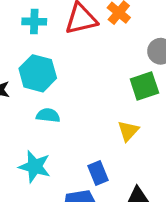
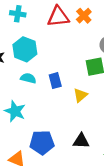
cyan cross: (34, 22) -> (18, 14), moved
blue rectangle: (98, 173) -> (55, 81), moved

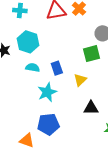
cyan star: (15, 111) -> (47, 92), moved, turned 30
black triangle: (81, 141) -> (91, 108), moved

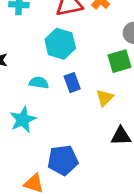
cyan hexagon: (28, 42) -> (60, 44), moved
cyan star: (47, 92) -> (23, 120), moved

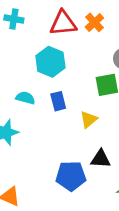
blue pentagon: (63, 160) -> (71, 176), moved

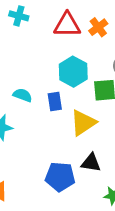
cyan hexagon: (50, 62) -> (73, 72), moved
yellow triangle: (89, 120) -> (83, 123), size x1.5

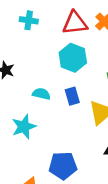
cyan hexagon: (73, 72) -> (73, 58), moved
blue pentagon: (60, 177) -> (63, 166), moved

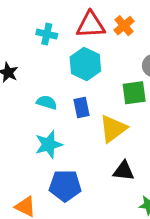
cyan cross: (29, 20) -> (47, 34), moved
cyan star: (24, 127) -> (49, 145), moved

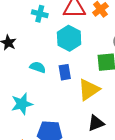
cyan star: (49, 145) -> (22, 104), moved
black triangle: (124, 171) -> (96, 123), turned -30

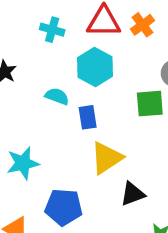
cyan semicircle: (38, 67) -> (57, 96), moved
yellow triangle: (89, 90) -> (107, 158), moved

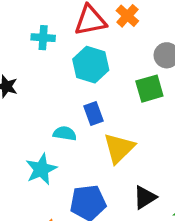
cyan semicircle: (57, 96) -> (65, 133), moved
black triangle: (133, 194) -> (145, 197), moved

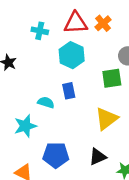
yellow triangle: (119, 148) -> (106, 119), moved

